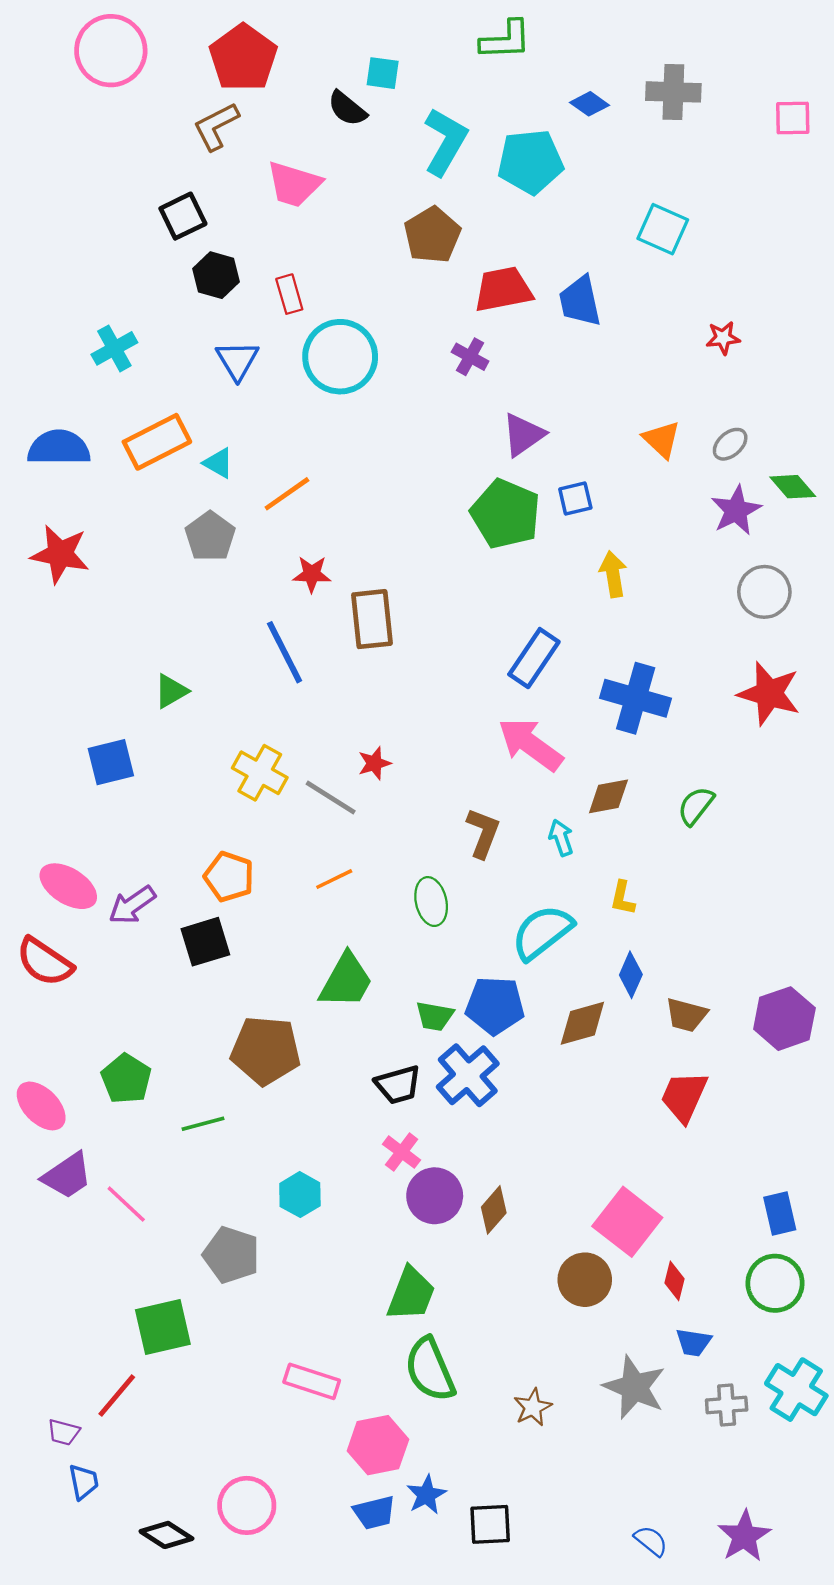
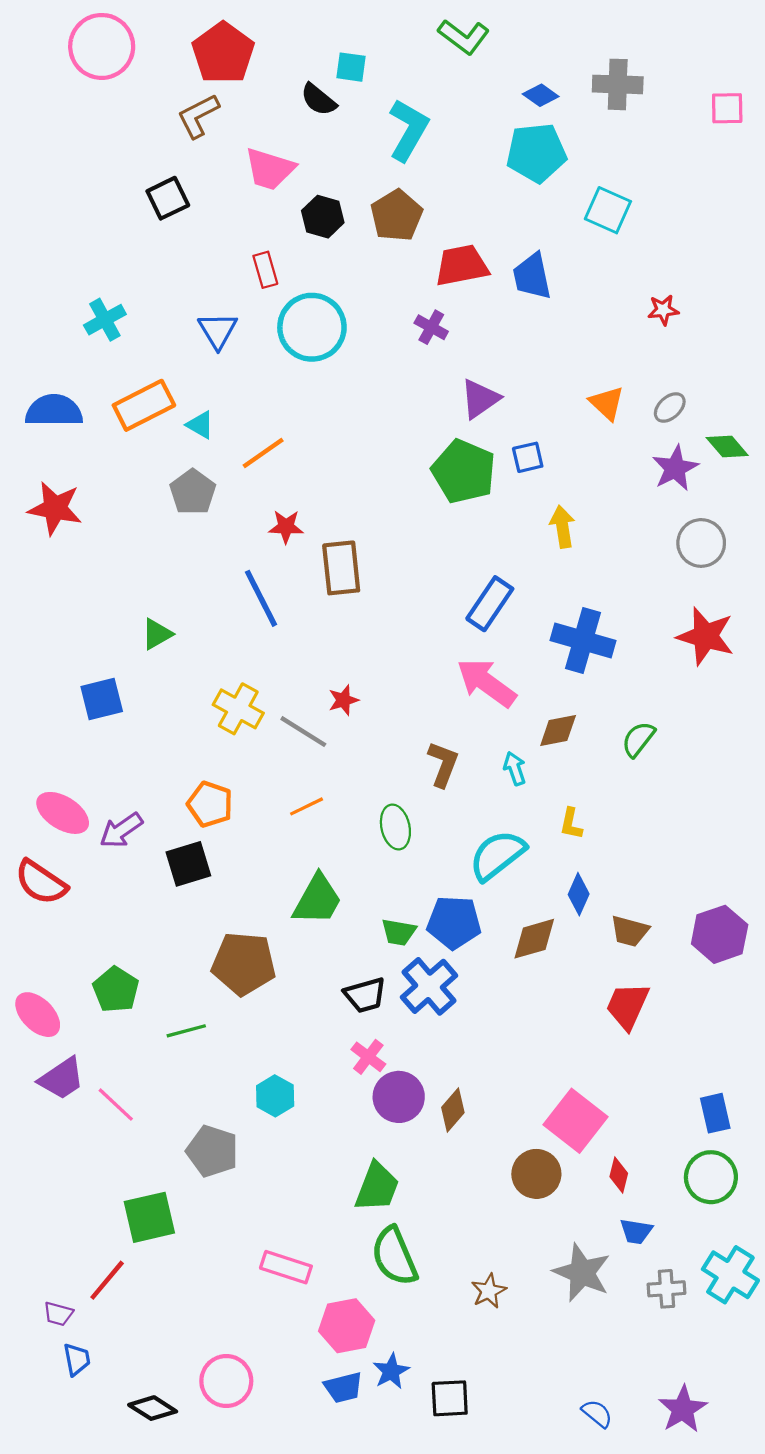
green L-shape: (506, 40) -> (464, 37), turned 39
cyan pentagon: (530, 162) -> (536, 153), moved
black hexagon: (216, 275) -> (323, 217), moved

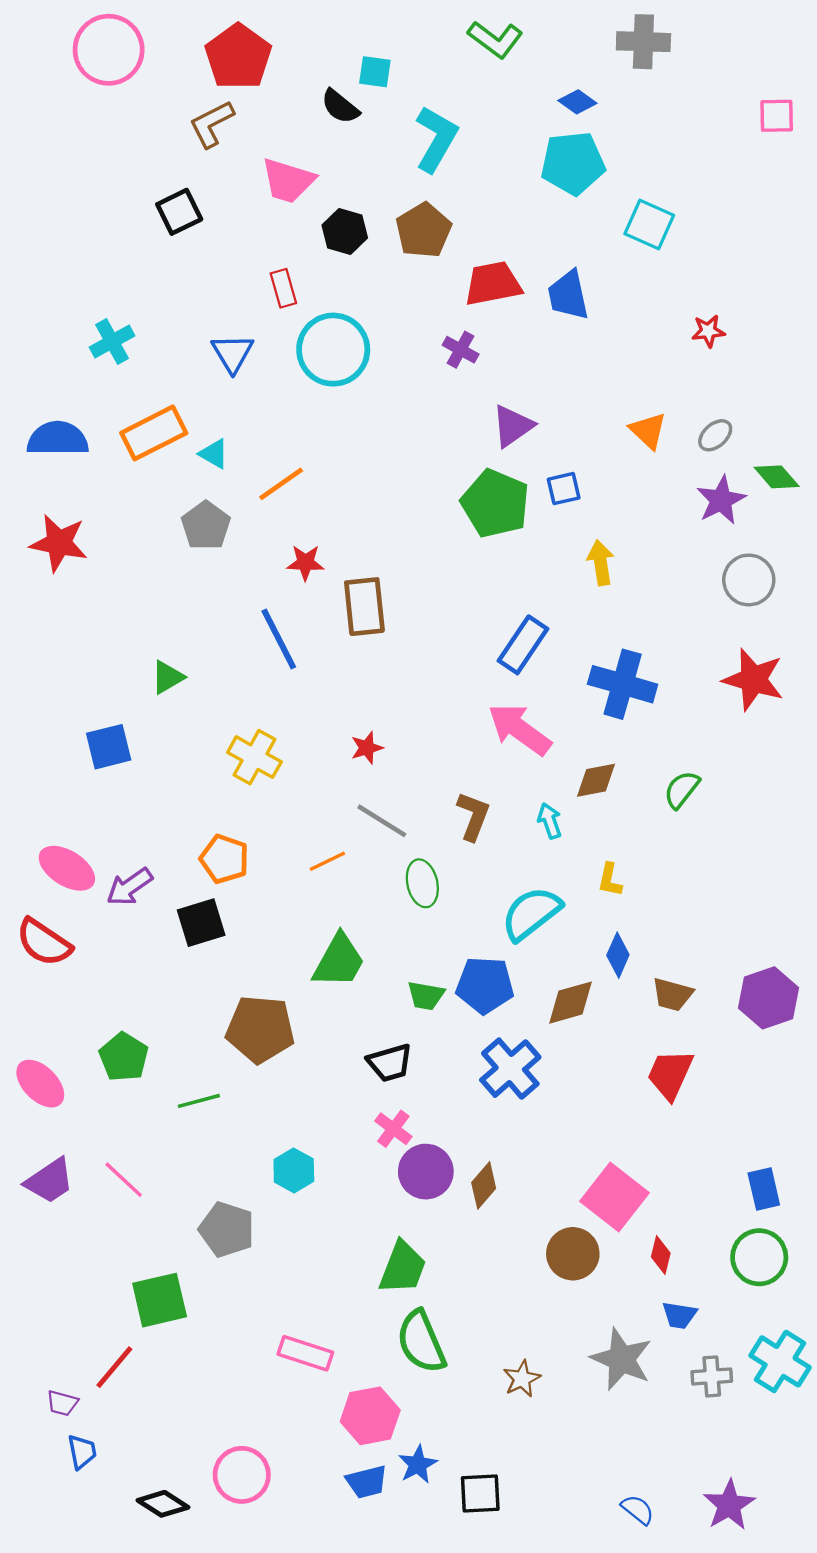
gray cross: (618, 84) -> (643, 42), moved
gray line: (303, 732) -> (382, 821), moved
blue cross: (429, 986) -> (510, 1069), moved
purple trapezoid: (62, 1079) -> (50, 1181), moved

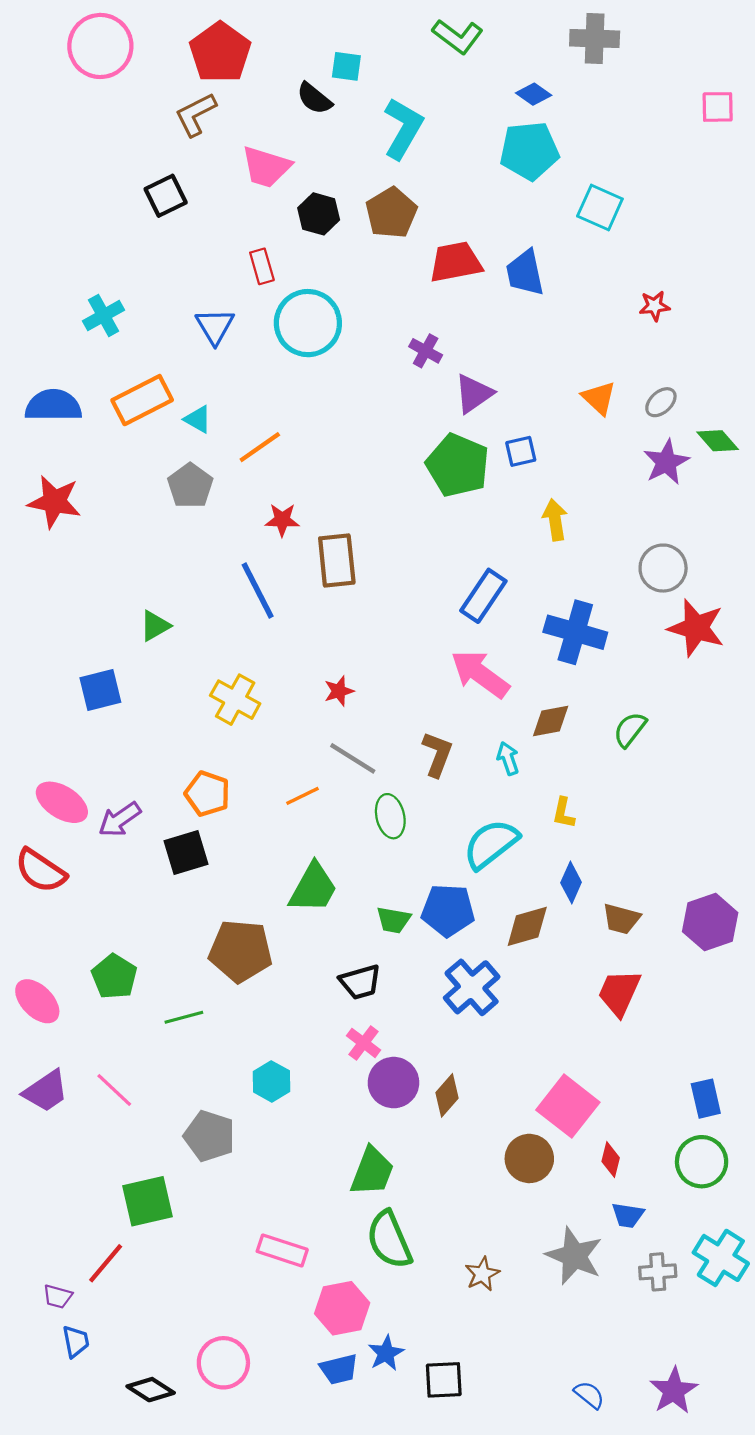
purple cross: (461, 350) -> (426, 351), moved
gray circle: (749, 580) -> (663, 568), moved

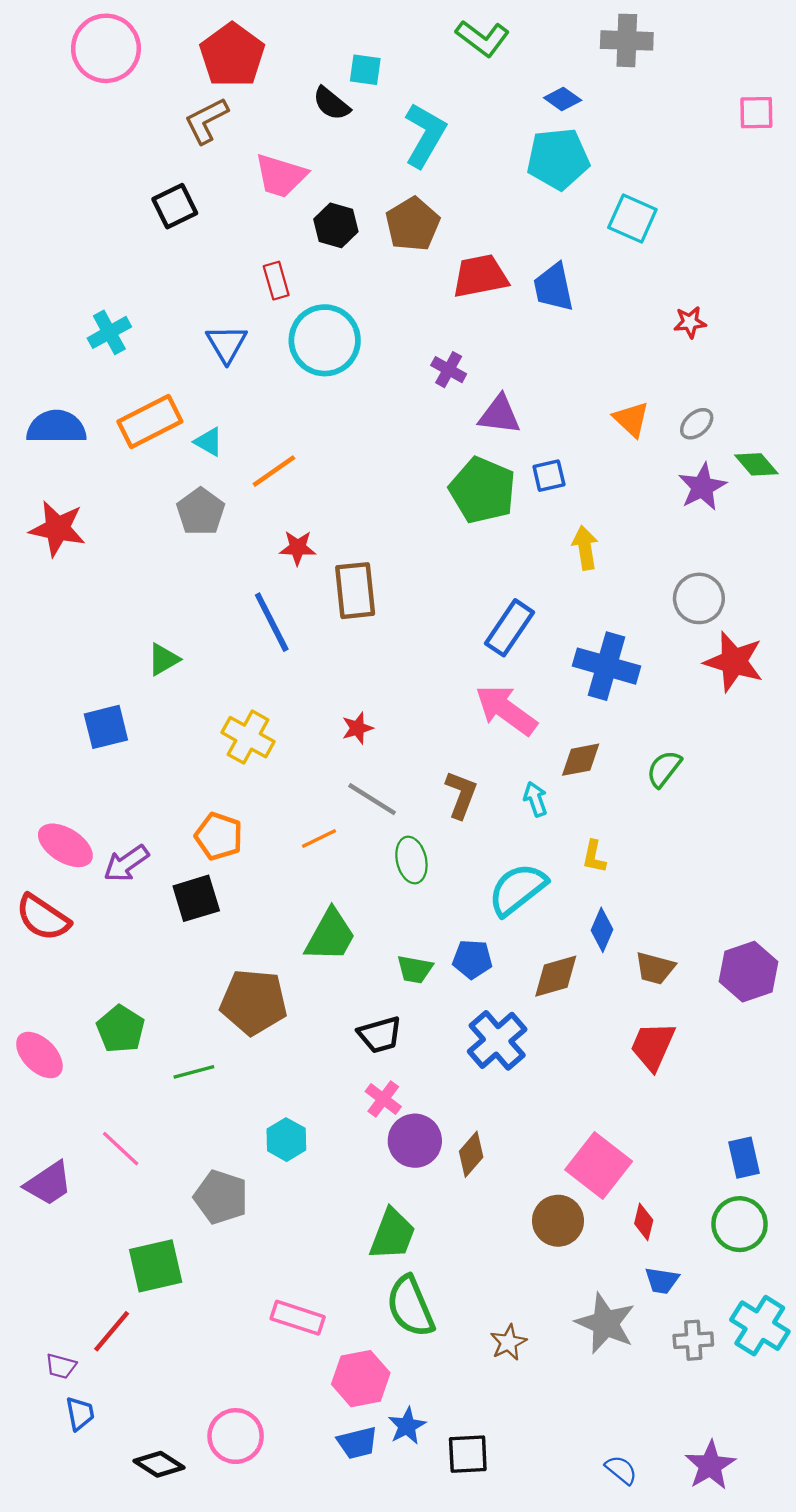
purple triangle: (474, 394) -> (499, 415), turned 42
blue pentagon: (448, 910) -> (472, 959), size x0.7
purple trapezoid: (46, 1091) -> (48, 1184), moved

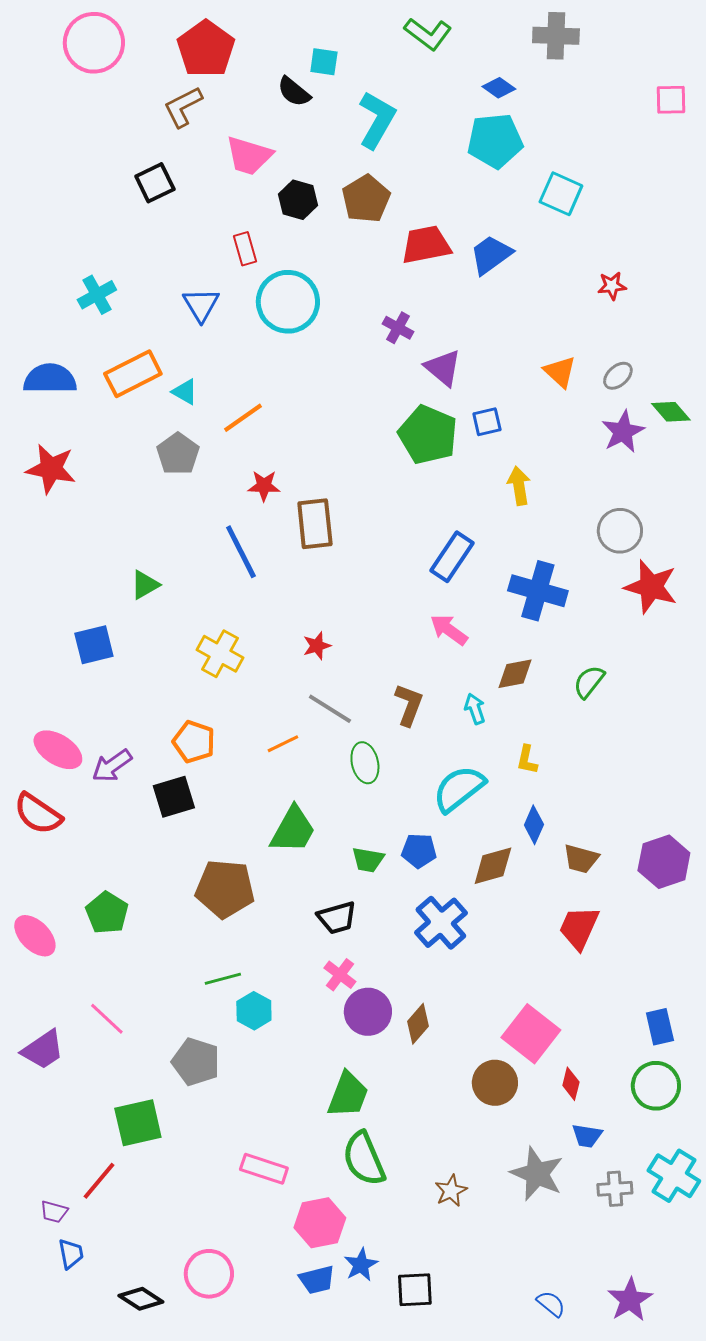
blue trapezoid: (553, 287) -> (491, 255), turned 66
purple triangle: (499, 415) -> (443, 368), turned 33
pink arrow: (506, 710) -> (449, 630), size x0.7
green line: (194, 1072) -> (223, 979), moved

